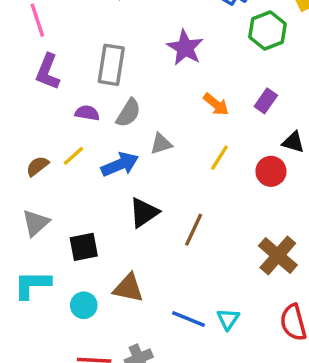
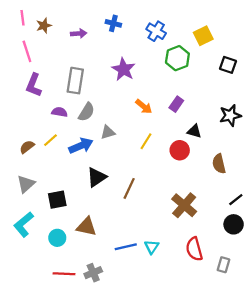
cyan L-shape: (32, 285) -> (24, 224), turned -40
blue line: (189, 319) -> (126, 247), turned -35

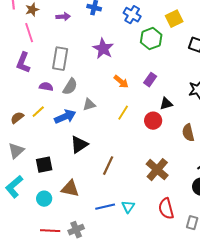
pink line: (27, 51) -> (29, 33), moved
black triangle: (194, 131) -> (166, 104), turned -32
brown line: (129, 188) -> (108, 166), moved

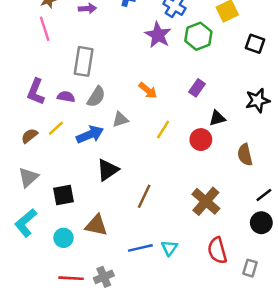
purple star: (103, 49) -> (158, 35), moved
purple L-shape: (23, 63) -> (36, 92), moved
orange arrow: (121, 82) -> (148, 90), moved

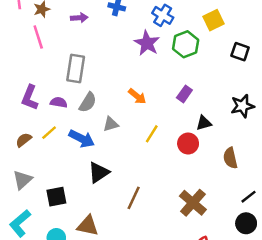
blue arrow: (90, 135) -> (82, 139), turned 50

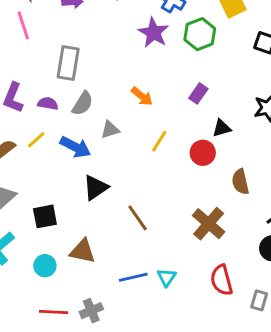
brown semicircle: (230, 158) -> (240, 182), moved
brown line: (134, 198) -> (138, 218), turned -60

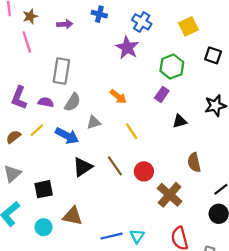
green hexagon: (200, 34) -> (172, 67), moved
yellow line: (159, 141) -> (132, 131), turned -66
red circle: (203, 153) -> (144, 171), moved
brown line: (138, 218) -> (115, 166), moved

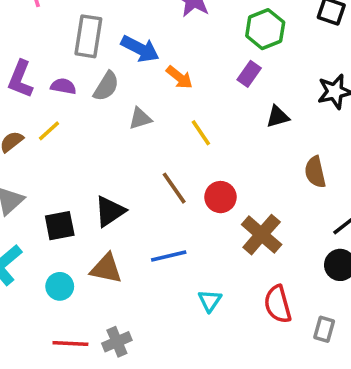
blue arrow: (67, 136) -> (140, 49), moved
brown semicircle: (194, 162) -> (315, 172), moved
black triangle: (83, 167) -> (110, 211), moved
blue line: (112, 236) -> (169, 256), moved

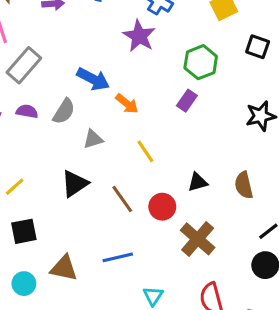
gray rectangle: (88, 36) -> (24, 65), moved, turned 32
black triangle: (278, 117) -> (198, 182), moved
yellow line: (49, 131) -> (15, 187), moved
black triangle: (110, 211) -> (75, 184), moved

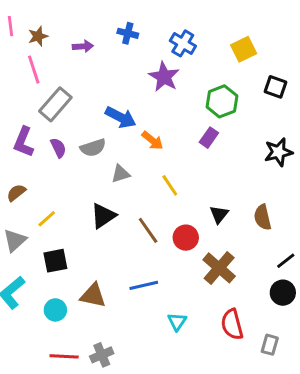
purple semicircle: (27, 111) -> (58, 148), turned 54
gray semicircle: (64, 111) -> (93, 148), turned 40
black triangle: (198, 182) -> (219, 214), turned -36

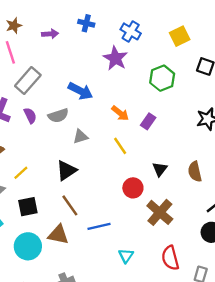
purple rectangle: (209, 138) -> (148, 121), moved
orange arrow: (152, 141) -> (120, 113), moved
brown line: (148, 230) -> (70, 205), moved
cyan circle: (55, 310) -> (28, 246), size x1.5

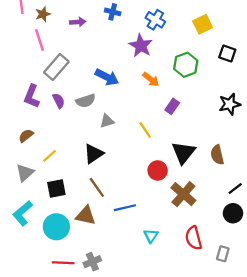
orange arrow: (120, 113) -> (151, 79), moved
black triangle: (160, 169) -> (183, 153), size x1.6

